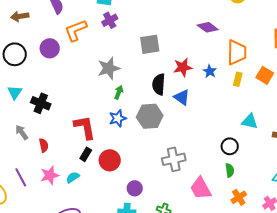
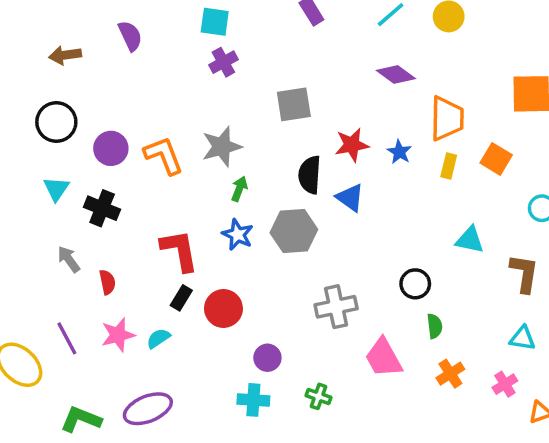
orange L-shape: (76, 30) -> (164, 155), moved, turned 90
purple circle: (50, 48) -> (111, 148), moved
blue star: (118, 118) -> (238, 235), turned -30
black circle: (230, 146) -> (415, 284), moved

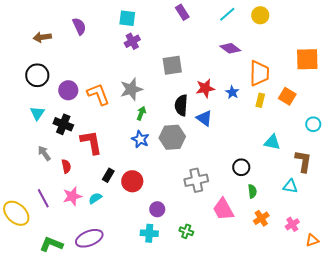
red L-shape: (179, 250) -> (91, 142), moved
cyan triangle: (523, 338) -> (290, 186), moved

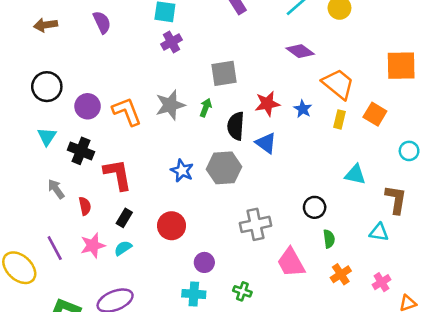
brown arrow: (42, 37) -> (46, 25), moved
orange trapezoid: (259, 73) -> (338, 84), turned -52
green arrow: (141, 113) -> (206, 108), moved
black rectangle: (108, 175) -> (124, 218), moved

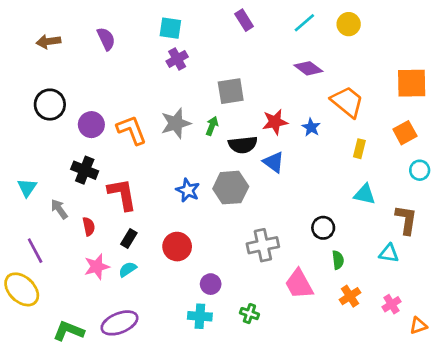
orange square: (375, 114) -> (405, 133), moved, turned 30
yellow rectangle: (339, 119) -> (359, 149), moved
black semicircle: (236, 126) -> (243, 145), turned -100
cyan triangle: (47, 136) -> (27, 188), moved
purple line: (55, 248) -> (35, 251), moved

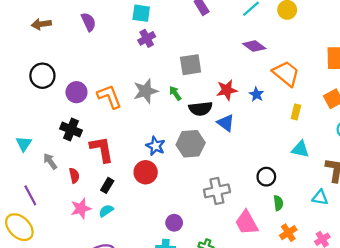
green arrow: (212, 126) -> (175, 93), turned -56
red circle: (177, 247) -> (146, 172), moved

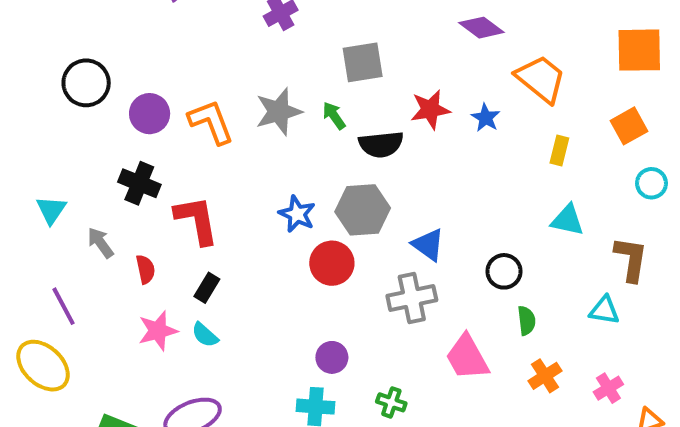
blue triangle: (226, 123) -> (428, 245), moved
red circle: (146, 172) -> (332, 263), moved
cyan semicircle: (106, 211) -> (205, 335), turned -104

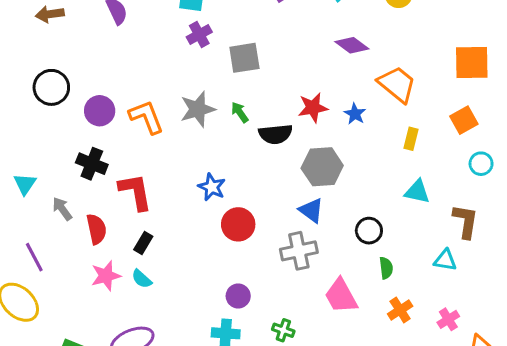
gray square: (363, 62) -> (244, 58), moved
gray hexagon: (363, 210) -> (322, 167), moved
red semicircle: (145, 269) -> (96, 229), size x1.4

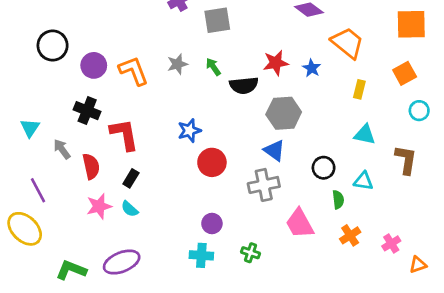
gray star: (198, 109) -> (177, 64), size x0.7
blue star: (212, 187) -> (189, 131), turned 30
cyan triangle: (445, 260) -> (363, 181), moved

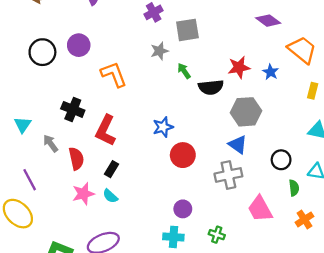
gray star: (177, 64) -> (159, 51), moved
purple circle: (94, 65) -> (79, 45), moved
red L-shape: (124, 135) -> (106, 131), turned -144

